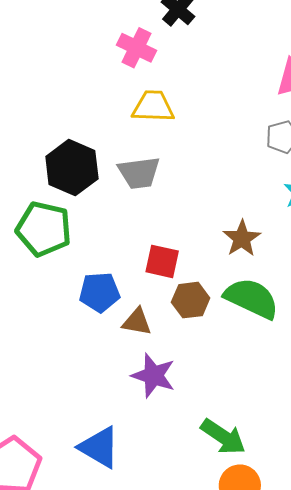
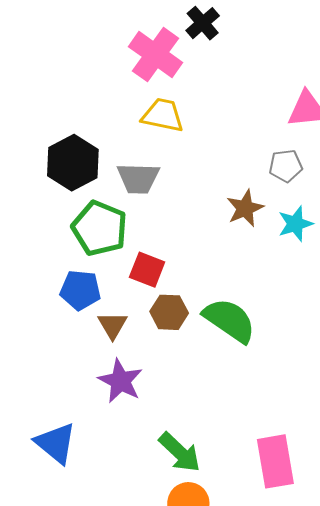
pink cross: (136, 48) -> (156, 55), size x1.4
green pentagon: (44, 229) -> (100, 228), moved
brown star: (242, 238) -> (245, 208), moved
brown triangle: (137, 322) -> (113, 325), turned 40

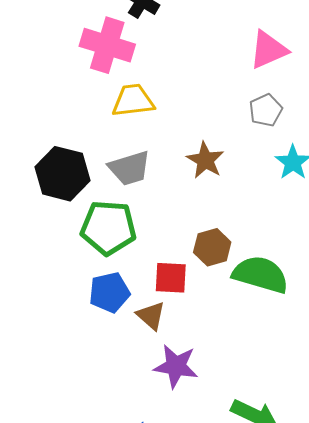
brown star: (245, 208) -> (205, 160), moved
red square: (147, 270) -> (171, 278), moved
brown hexagon: (169, 312) -> (212, 247), moved

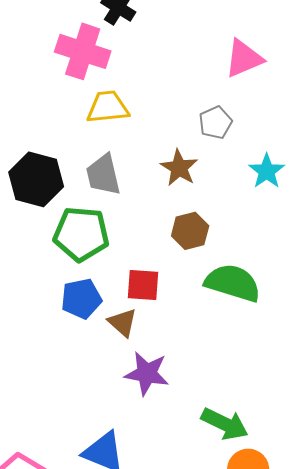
gray pentagon: (266, 110) -> (215, 123), moved
gray trapezoid: (130, 168) -> (103, 175), turned 93
brown hexagon: (212, 247) -> (190, 231), moved

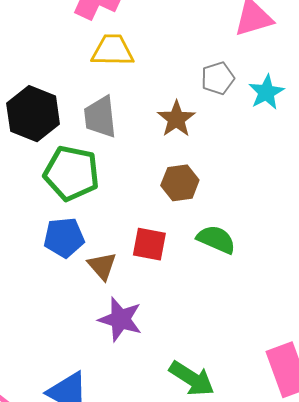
cyan star: (267, 171) -> (266, 92), moved
green semicircle: (233, 283) -> (216, 239), size x0.7
red square: (143, 285) -> (149, 244), moved

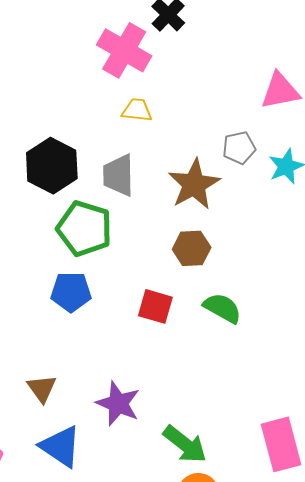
yellow trapezoid: (113, 50) -> (137, 110), size x0.7
brown star: (176, 119) -> (194, 184), size x1.4
brown triangle: (102, 266) -> (42, 388), moved
purple star: (120, 319) -> (118, 404), moved

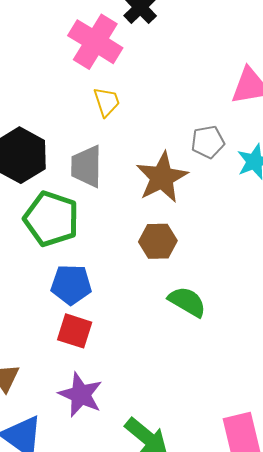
yellow trapezoid: (137, 110) -> (107, 102), turned 64
blue pentagon: (71, 292) -> (71, 285), moved
red square: (155, 306) -> (75, 331), moved

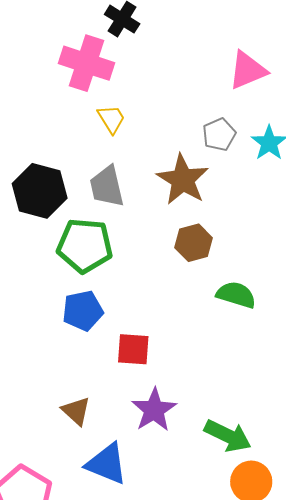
blue pentagon: (71, 285) -> (83, 311), moved
purple star: (81, 395) -> (154, 410), turned 30

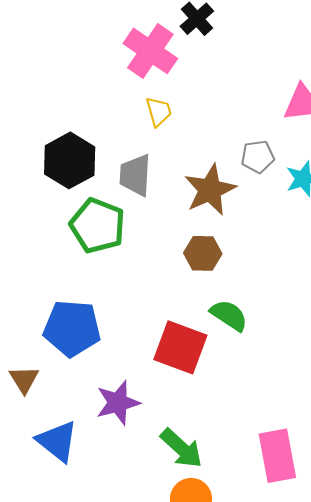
blue pentagon: (83, 311) -> (72, 328), moved, size x1.4
red square: (133, 349) -> (180, 347), moved, size x1.5
brown triangle: (76, 411) -> (24, 379), moved

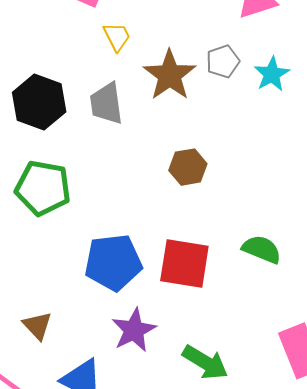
brown star: (210, 190) -> (170, 75), moved
green pentagon: (97, 226) -> (43, 188), moved
green semicircle: (229, 315) -> (262, 249), moved
blue pentagon: (72, 328) -> (113, 262), moved

